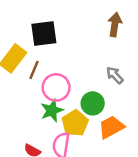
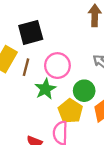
pink circle: (56, 87) -> (57, 66), moved
green star: (52, 110) -> (45, 89), moved

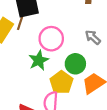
brown line: (26, 67) -> (20, 22), moved

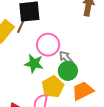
gray arrow: (93, 37) -> (66, 58), moved
green star: (39, 60) -> (34, 64), turned 30

